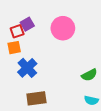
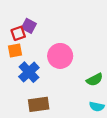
purple square: (27, 24) -> (29, 26), turned -32
pink circle: (63, 28) -> (60, 56), moved

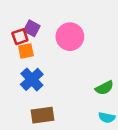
orange square: (15, 51) -> (26, 51), moved
pink circle: (60, 56) -> (70, 37), moved

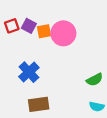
red square: (20, 37) -> (12, 26), moved
orange square: (26, 51) -> (44, 31), moved

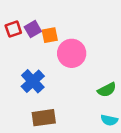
purple square: (29, 26) -> (33, 29), turned 32
pink circle: (63, 33) -> (72, 53), moved

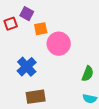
purple square: (33, 29) -> (27, 14), moved, turned -32
green semicircle: (107, 90) -> (88, 74), turned -42

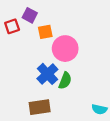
blue cross: (27, 67) -> (47, 74), moved
green semicircle: (88, 74) -> (65, 81), moved

